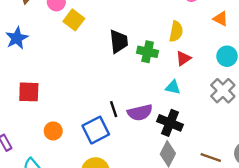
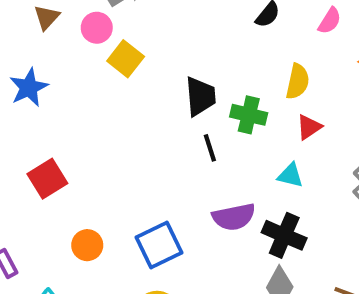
red square: (29, 92) -> (47, 179), turned -35
black line: (114, 109) -> (210, 148), moved

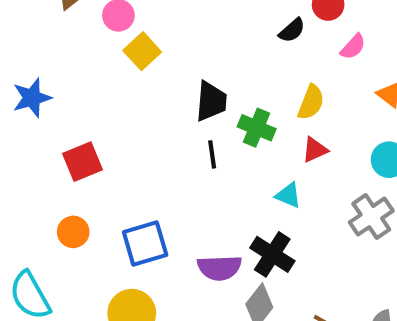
blue star: (29, 88) -> (32, 98), moved
red square: (47, 179) -> (83, 162), moved
purple semicircle: (234, 217) -> (219, 268), moved

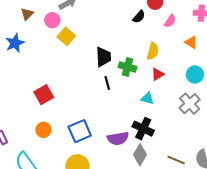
blue star: (32, 98) -> (15, 43), moved

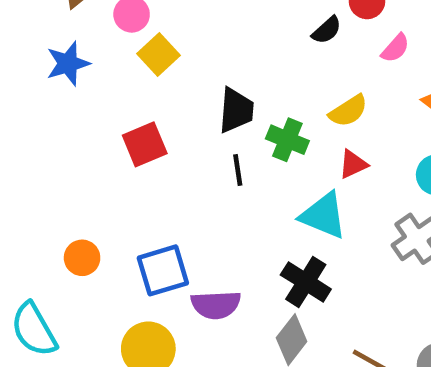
blue star: (15, 43) -> (68, 64), moved
yellow semicircle: (153, 51) -> (348, 111), turned 36
red square: (44, 95) -> (145, 144), moved
cyan triangle: (147, 98) -> (324, 215), size x1.6
purple semicircle: (118, 138) -> (216, 305), moved

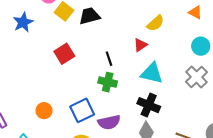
black trapezoid: (236, 110) -> (90, 16), moved, turned -100
green cross: (287, 140) -> (108, 82), moved
red triangle: (353, 164) -> (140, 45), moved

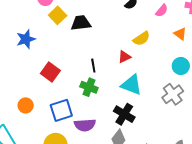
blue star: (23, 22) -> (26, 39), moved
red square: (64, 54) -> (50, 72), moved, turned -30

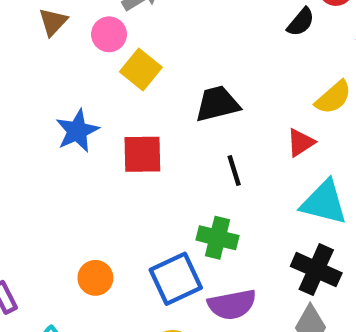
black trapezoid: (81, 23) -> (217, 104), moved
red square: (50, 72) -> (142, 154), moved, turned -30
green cross: (89, 87) -> (217, 238), moved

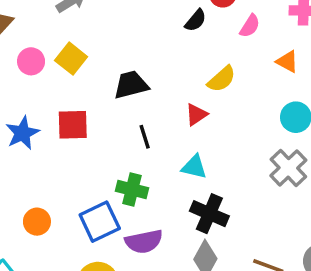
pink circle: (109, 34) -> (31, 61), moved
blue star: (77, 131) -> (22, 133), moved
cyan triangle: (324, 202) -> (194, 167), moved, size x0.7

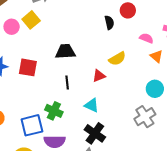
black semicircle: (196, 20) -> (109, 23), turned -64
pink semicircle: (250, 26) -> (146, 38), moved, turned -112
yellow square: (71, 59) -> (31, 20), moved

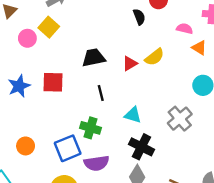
red triangle: (99, 76) -> (130, 63), moved
gray cross: (145, 117) -> (180, 119), moved

